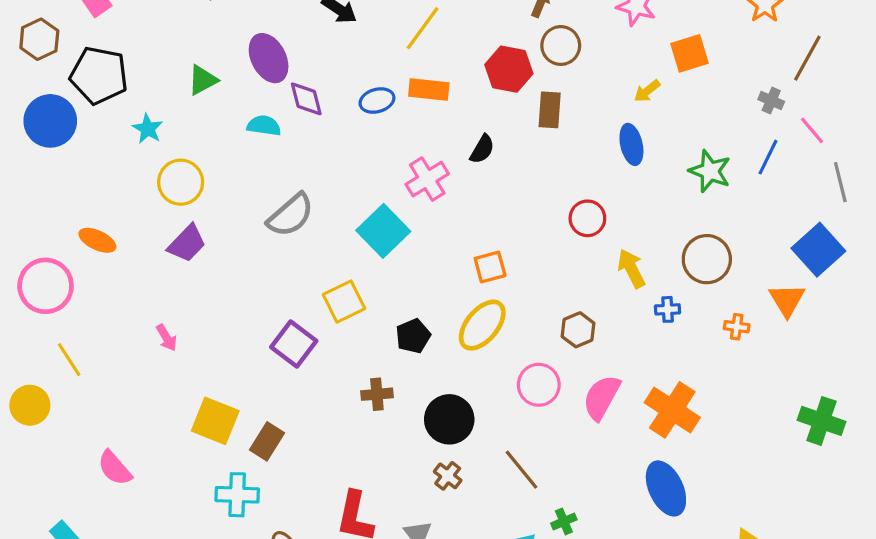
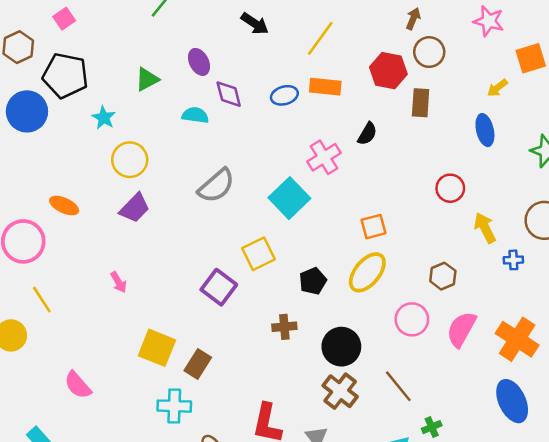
purple ellipse: (269, 58) -> (199, 62), size x0.7
brown cross: (448, 476) -> (340, 391), size x1.6

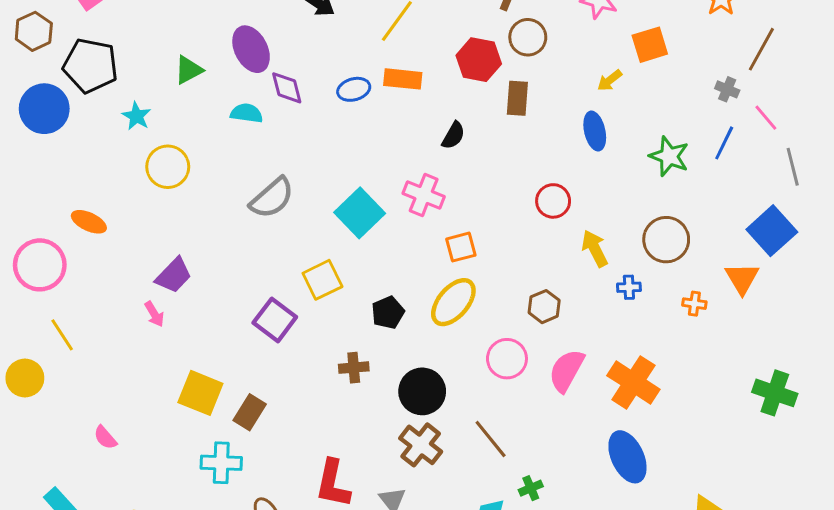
purple ellipse: (199, 62) -> (251, 49), size x1.4
pink cross: (324, 157) -> (424, 195), moved, turned -36
purple trapezoid: (135, 208) -> (174, 275), moved
pink semicircle: (78, 385) -> (105, 438), size x0.7

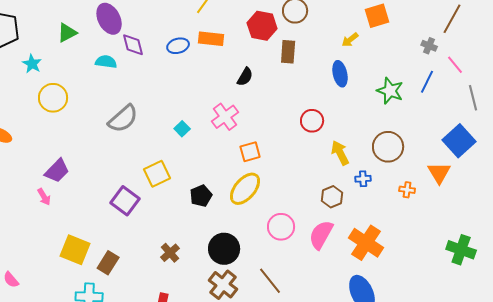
pink cross: (424, 195) -> (225, 117), turned 32
cyan square: (360, 213) -> (182, 129), size x0.5
brown hexagon: (544, 307) -> (332, 197), moved
brown cross: (354, 368) -> (170, 253), moved, turned -36

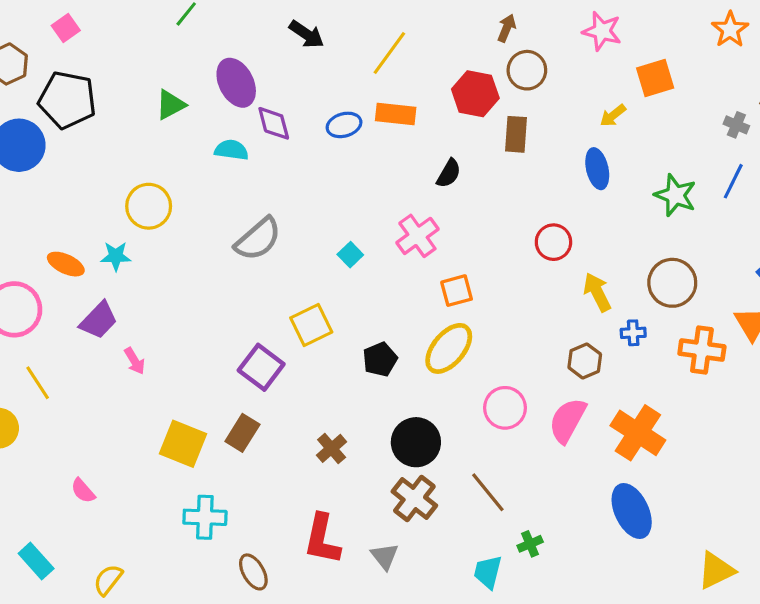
cyan star: (32, 64) -> (116, 256), moved, turned -30
purple trapezoid: (57, 171) -> (99, 320), moved
orange cross: (407, 190) -> (702, 350), size x1.8
brown rectangle: (108, 263) -> (242, 433), moved

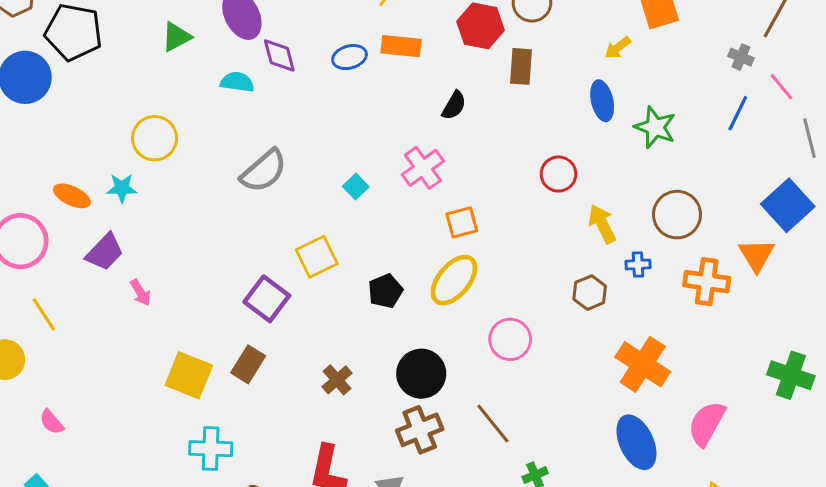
green star: (675, 195) -> (655, 127), moved
pink semicircle: (568, 420) -> (707, 424), moved
pink semicircle: (83, 491) -> (52, 422), moved
brown cross: (414, 498) -> (420, 430), turned 30

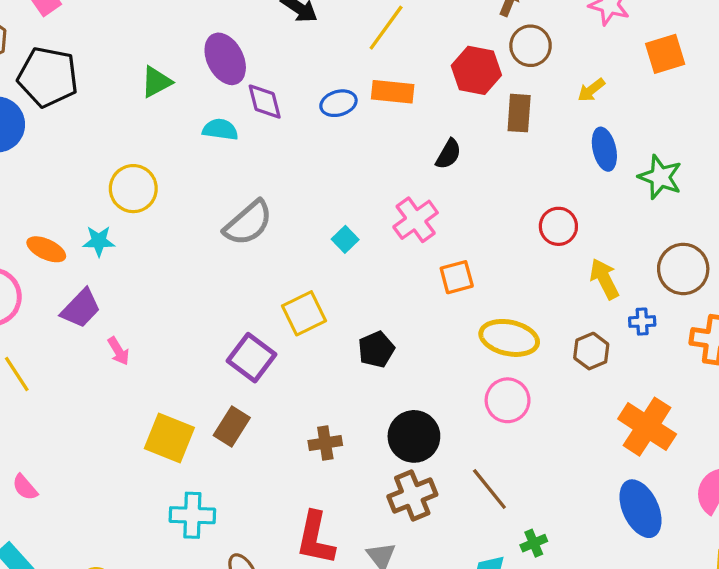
yellow arrow: (618, 48) -> (591, 90), moved
yellow ellipse: (454, 280) -> (509, 338), moved, turned 62
brown cross: (337, 380) -> (325, 443), turned 32

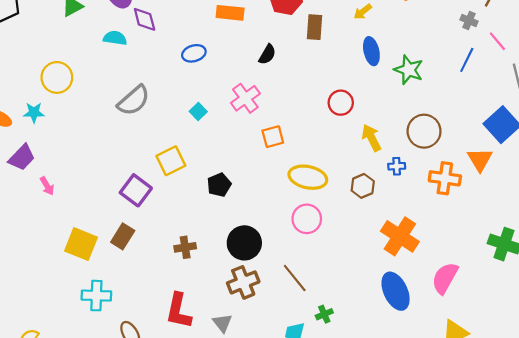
blue ellipse: (338, 103) -> (194, 53), moved

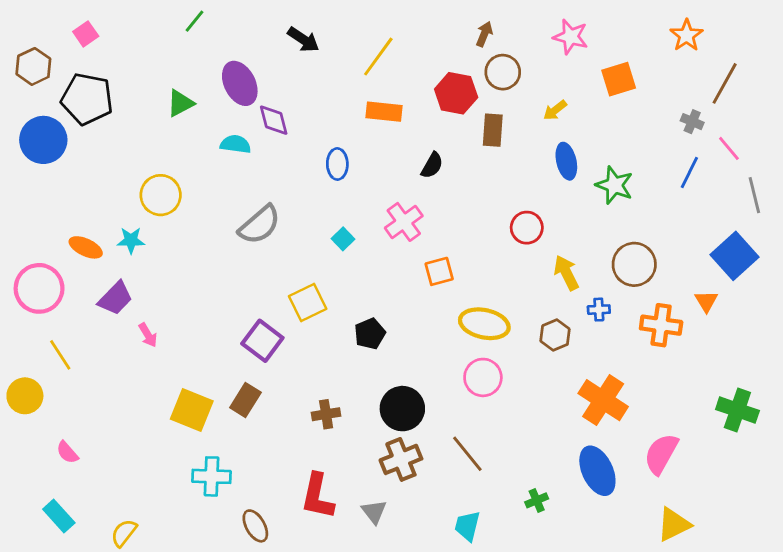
blue ellipse: (194, 53) -> (337, 164), turned -75
orange triangle: (480, 160) -> (706, 301), size x0.7
green cross: (324, 314) -> (537, 500), moved

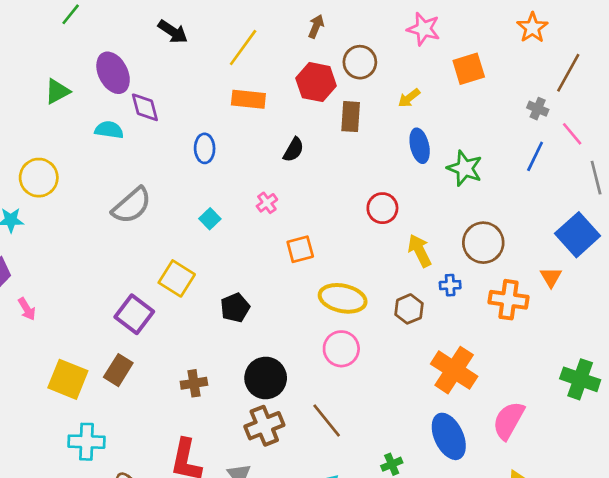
brown arrow: (484, 34) -> (316, 26), moved
pink cross: (404, 222) -> (267, 203), size x0.6
yellow square: (308, 303) -> (177, 278), turned -32

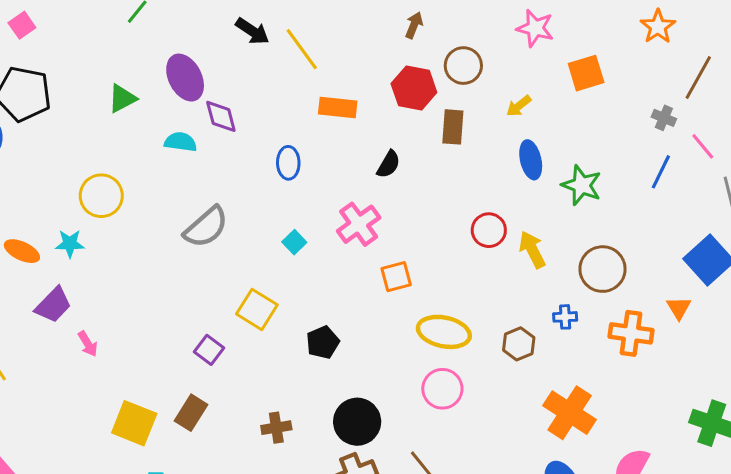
yellow line: (243, 48) -> (302, 49), moved, turned -72
pink cross: (267, 203) -> (359, 224), size x1.8
yellow arrow: (420, 251) -> (532, 250), moved
purple square: (134, 314) -> (209, 350), size x0.7

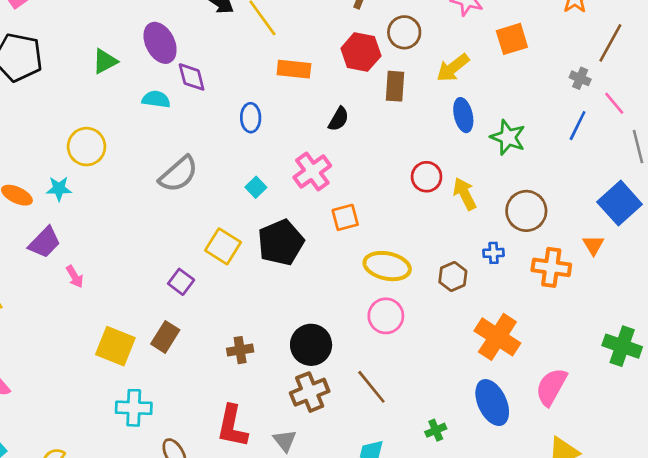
yellow arrow: (519, 106) -> (453, 68), size x1.5
black pentagon: (323, 342) -> (281, 242), moved, size x1.6

